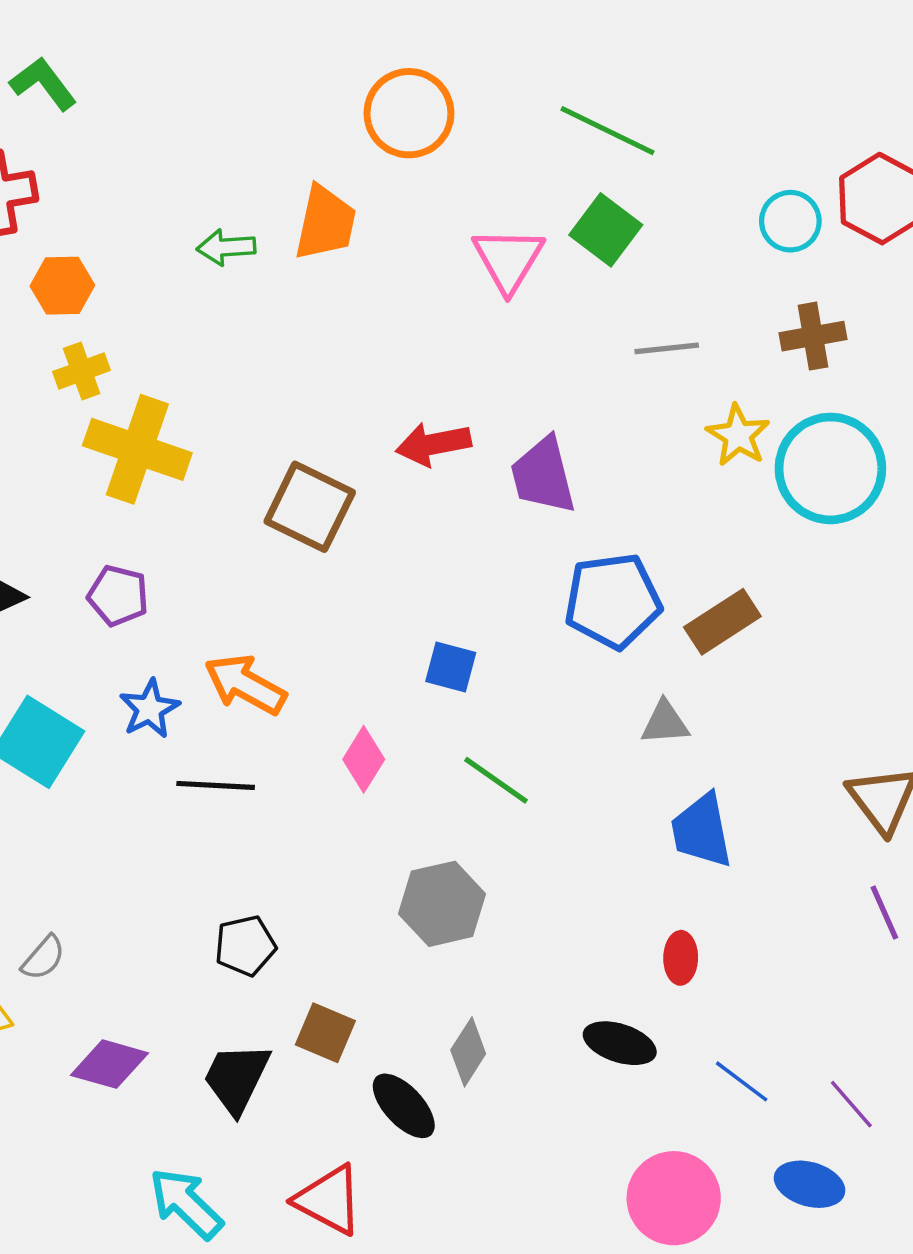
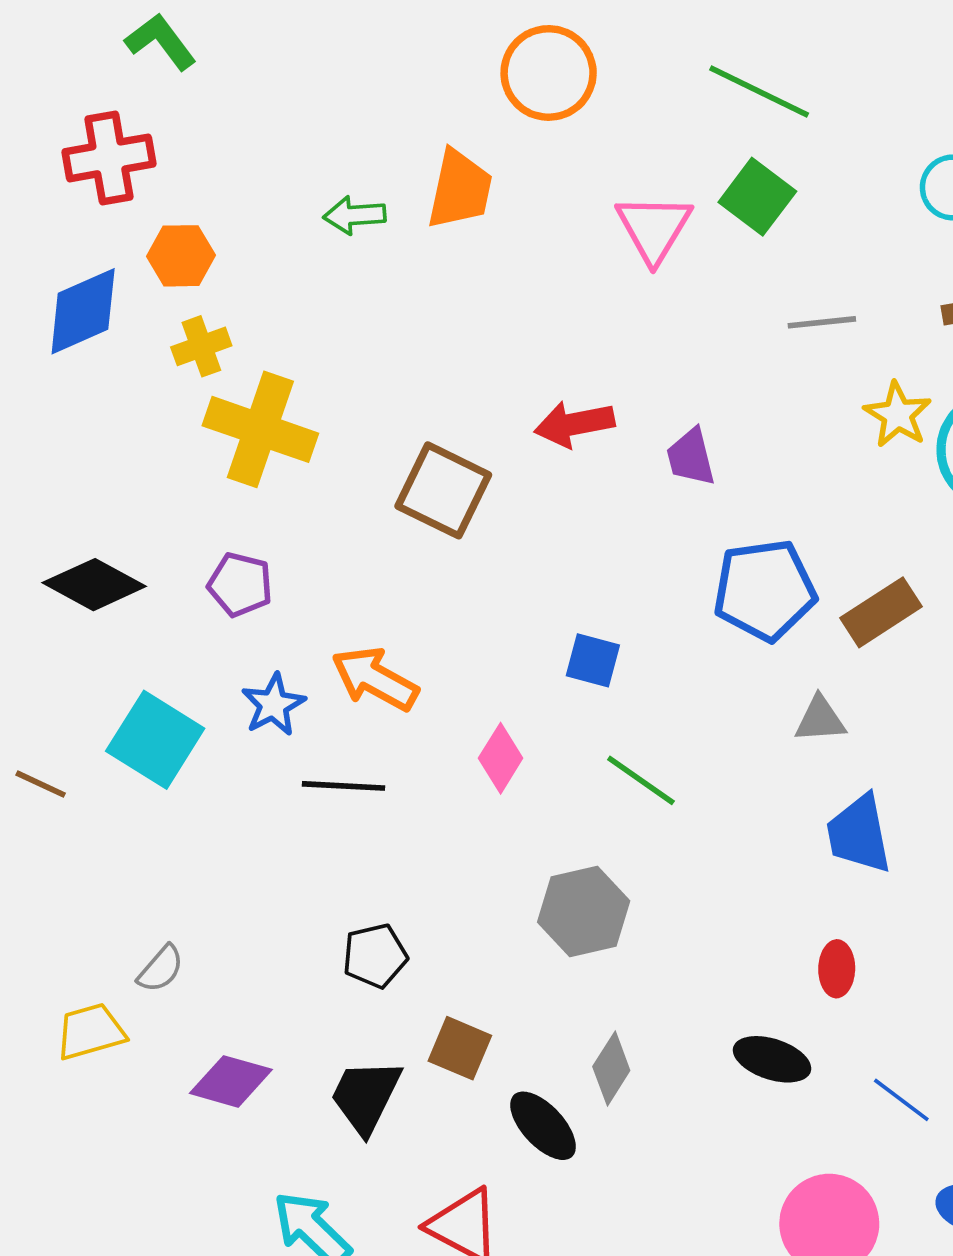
purple trapezoid: (543, 475) -> (691, 457), size x0.7

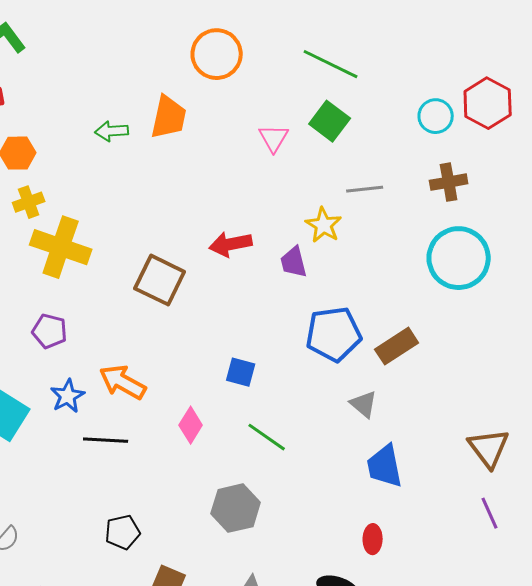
pink triangle: (654, 228) -> (274, 138), size x0.7
yellow star: (898, 415) -> (324, 225), moved
gray triangle: (820, 719) -> (364, 404), turned 44

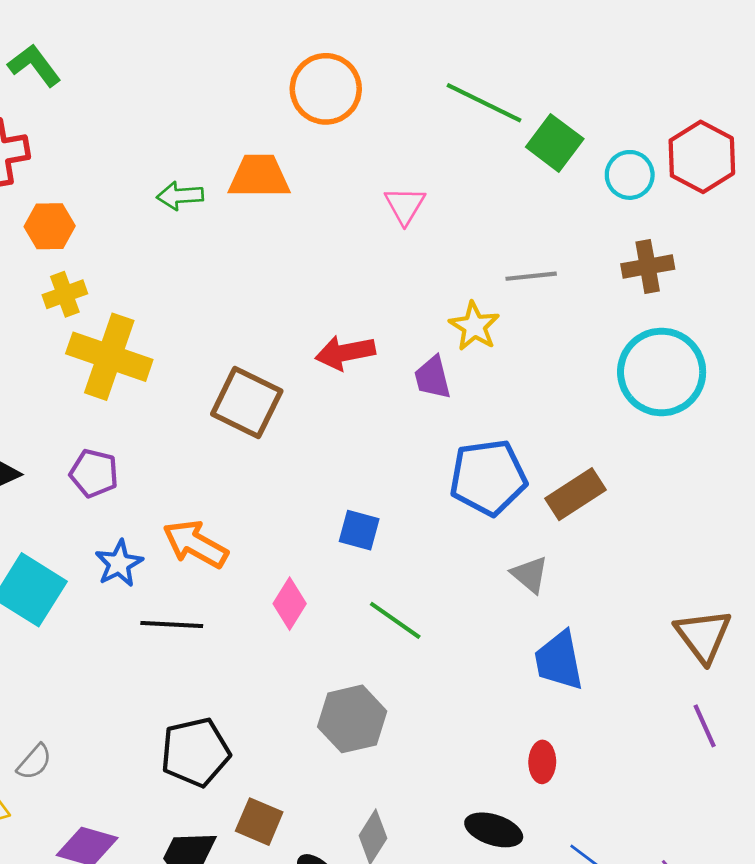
orange trapezoid: (169, 117) -> (259, 176), turned -102
green square: (330, 121) -> (555, 143), moved
black pentagon: (123, 532) -> (195, 752), size x1.4

